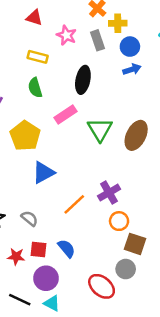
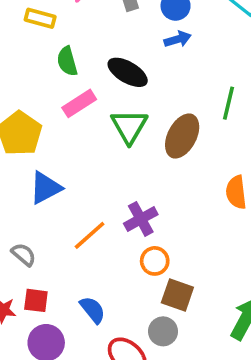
black ellipse: (83, 80) -> (128, 72), moved, turned -72
green semicircle: (35, 88) -> (67, 61), moved
blue semicircle: (66, 248) -> (93, 310), moved

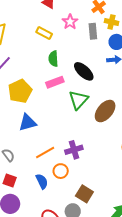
orange circle: (155, 261) -> (61, 171), moved
blue semicircle: (93, 310) -> (42, 181), moved

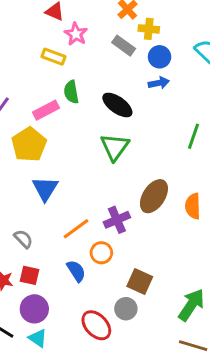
pink star: (70, 22) -> (76, 34), moved
gray rectangle: (93, 31) -> (124, 46), turned -42
pink rectangle: (55, 82) -> (46, 110), moved
brown ellipse: (105, 111) -> (154, 196), moved
blue triangle: (27, 123) -> (45, 189), turned -36

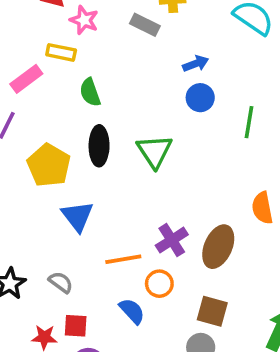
blue circle: (160, 57) -> (200, 98), moved
black ellipse: (117, 105) -> (99, 146), moved, turned 64
pink rectangle: (46, 110) -> (26, 79), moved
brown ellipse: (154, 196) -> (218, 247), moved
orange line: (76, 229) -> (123, 259), turned 36

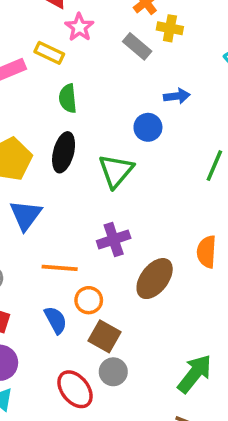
blue circle: (200, 98) -> (148, 127), moved
purple cross: (172, 240) -> (114, 239), moved
brown square: (212, 311) -> (105, 336), moved

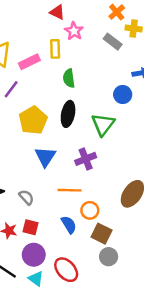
yellow rectangle: (49, 53) -> (55, 49), turned 66
purple cross: (114, 239) -> (86, 159), moved
red ellipse: (75, 389) -> (66, 270), moved

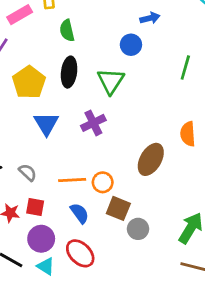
orange line: (70, 190) -> (72, 180), moved
blue semicircle: (69, 225) -> (80, 213), moved
gray circle: (109, 257) -> (138, 229), moved

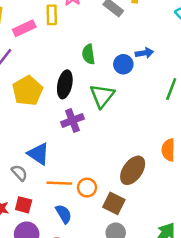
blue arrow: (150, 18) -> (144, 53), moved
green semicircle: (67, 30) -> (88, 54), moved
purple cross: (93, 123) -> (72, 120), moved
blue triangle: (46, 124) -> (38, 154), moved, turned -30
brown square: (118, 208) -> (114, 203), moved

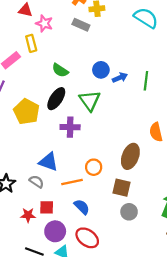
blue arrow: (144, 53) -> (120, 78), moved
green semicircle: (88, 54) -> (60, 70), moved, turned -35
black ellipse: (65, 84) -> (56, 99), turned 35
purple cross: (72, 120) -> (70, 127), turned 36
orange circle: (87, 188) -> (94, 167), moved

